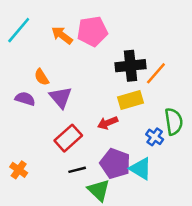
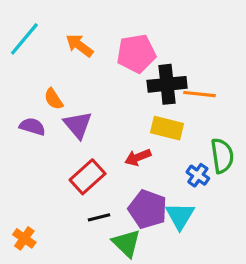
pink pentagon: (92, 31) -> (136, 54), moved
orange line: (156, 73) -> (199, 94), turned 55
yellow rectangle: (130, 100) -> (167, 128), turned 30
cyan triangle: (141, 169) -> (180, 216), turned 30
orange cross: (19, 170) -> (24, 238), moved

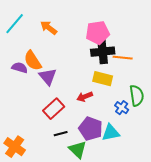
pink pentagon: (136, 54) -> (98, 33), moved
orange semicircle: (53, 99) -> (33, 61), size x1.5
purple semicircle: (32, 127) -> (20, 68), moved
cyan triangle: (180, 216) -> (111, 133), turned 48
orange cross: (24, 238) -> (15, 147), size x1.5

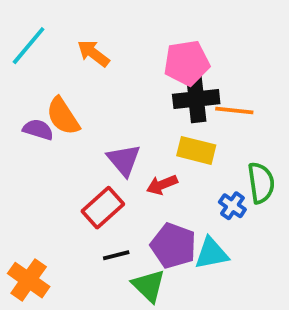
purple triangle: (48, 77) -> (124, 160), moved

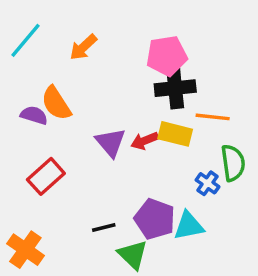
orange arrow: (93, 53) -> (83, 47), turned -80
orange line: (234, 110) -> (213, 117), moved
red arrow: (162, 185) -> (145, 141), moved
red rectangle: (103, 208) -> (46, 176), moved

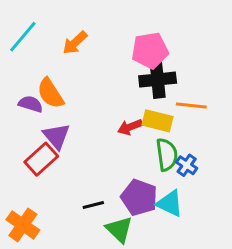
purple triangle: (111, 142) -> (57, 136), moved
green semicircle: (233, 163) -> (167, 155), moved
cyan triangle: (189, 226) -> (170, 203), turned 36

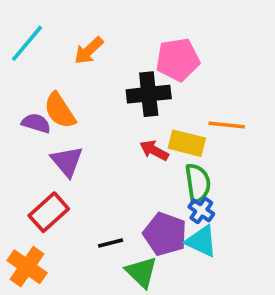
black cross: (158, 80) -> (149, 94), moved
red arrow: (130, 127) -> (154, 150), turned 50
red rectangle: (41, 159) -> (49, 212), moved
blue cross: (187, 165) -> (201, 210), moved

